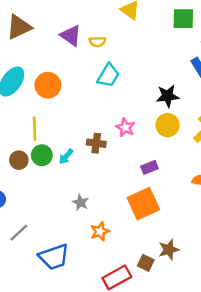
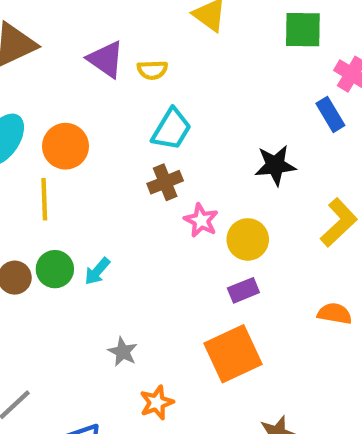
yellow circle: (168, 125) -> (248, 239), moved
yellow line: (35, 129) -> (44, 199), moved
brown cross: (96, 143) -> (165, 182), moved, turned -30

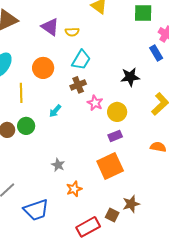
orange circle: (65, 146) -> (43, 68), moved
cyan arrow: (97, 271) -> (55, 111), moved

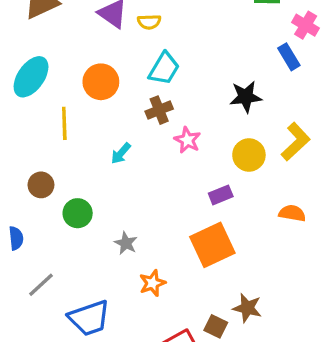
yellow circle: (117, 112) -> (249, 155), moved
green circle: (26, 126) -> (78, 213), moved
brown star: (131, 204) -> (247, 308), turned 30

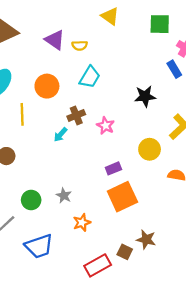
brown cross: (159, 110) -> (76, 115), moved
yellow circle: (249, 155) -> (150, 149), moved
purple rectangle: (221, 195) -> (113, 168), moved
green circle: (78, 213) -> (31, 200), moved

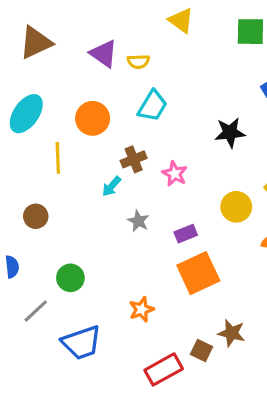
gray star: (64, 195) -> (138, 221), moved

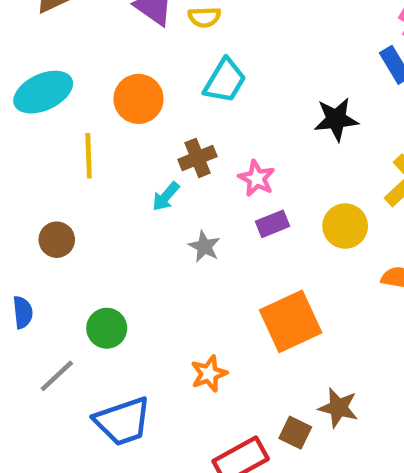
cyan ellipse: (26, 114) -> (43, 92), turned 30
purple rectangle: (186, 234) -> (272, 224), moved

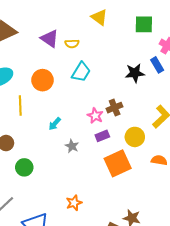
black star: (336, 119) -> (135, 73), moved
brown cross: (198, 158) -> (115, 108), moved
orange square: (291, 321) -> (118, 163), moved
green circle: (107, 328) -> (24, 167), moved

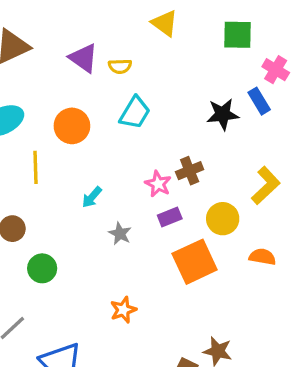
orange star: (74, 203) -> (123, 310), moved

